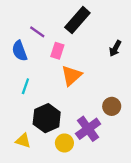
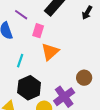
black arrow: (115, 48) -> (87, 13), moved
cyan line: (25, 86) -> (20, 61), moved

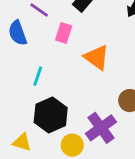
orange triangle: (50, 52) -> (97, 57), moved, turned -42

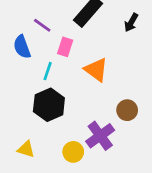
cyan line: (38, 76) -> (48, 71), moved
black hexagon: (51, 115) -> (49, 105), moved

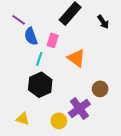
black arrow: (131, 23) -> (103, 22), turned -64
purple line: (42, 25) -> (19, 20), moved
blue semicircle: (22, 47) -> (31, 36), moved

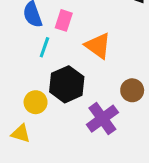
black hexagon: (40, 85) -> (67, 84), moved
yellow circle: (59, 121) -> (36, 102), moved

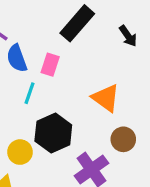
orange triangle: (98, 46) -> (106, 98), moved

